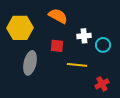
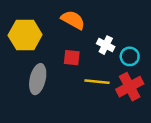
white cross: (84, 36) -> (106, 45), turned 32
red cross: (102, 84) -> (130, 87), moved, size x1.5

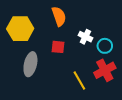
orange semicircle: (73, 20) -> (59, 16), turned 42
yellow line: (97, 82) -> (79, 81), moved, turned 54

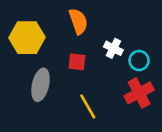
yellow line: (79, 81) -> (88, 106), moved

